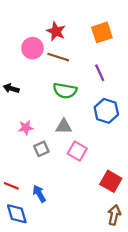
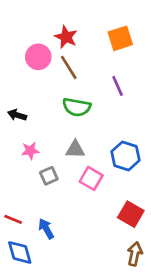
brown line: (58, 57) -> (69, 67), turned 40
black arrow: (11, 88) -> (17, 115), moved
blue hexagon: (106, 111) -> (126, 156), moved

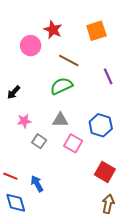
brown line: (69, 67) -> (69, 60), moved, turned -30
purple line: (118, 86) -> (108, 76), moved
green semicircle: (77, 107) -> (61, 86), turned 145
black arrow: (17, 115) -> (14, 92), turned -64
gray square: (49, 176) -> (39, 141), turned -32

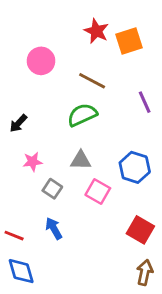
red star: (53, 30) -> (96, 31), moved
blue arrow: (37, 184) -> (54, 228), moved

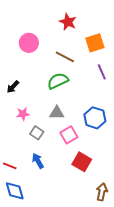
orange square: (129, 41) -> (95, 43), moved
pink square: (98, 192) -> (69, 135), turned 30
red square: (140, 230) -> (82, 162), moved

